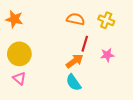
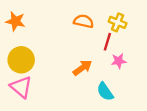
red line: (85, 44) -> (107, 42), moved
pink triangle: (19, 78) -> (21, 87), size x1.5
cyan semicircle: (73, 82) -> (105, 92), moved

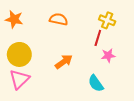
orange semicircle: (84, 21) -> (59, 19), moved
orange arrow: (82, 68) -> (64, 62), moved
pink triangle: (21, 87) -> (19, 79), turned 35

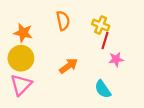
orange star: (14, 19) -> (23, 33), moved
orange semicircle: (59, 19) -> (63, 21), turned 66
yellow cross: (107, 20) -> (101, 25), moved

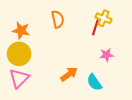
yellow cross: (101, 25) -> (103, 18), moved
red line: (105, 41) -> (95, 27), moved
orange arrow: (69, 66) -> (69, 74), moved

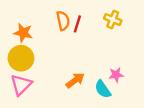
red line: (95, 27) -> (77, 24), moved
pink star: (107, 55) -> (116, 75), moved

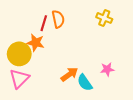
red line: (77, 24) -> (44, 23), moved
orange star: (23, 33) -> (36, 43), moved
cyan semicircle: (103, 89) -> (85, 83), moved

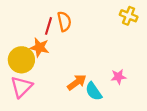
yellow cross: (104, 18) -> (129, 16), moved

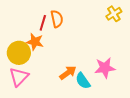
yellow cross: (129, 16) -> (114, 14), turned 35
pink star: (118, 77) -> (105, 68), size x1.5

